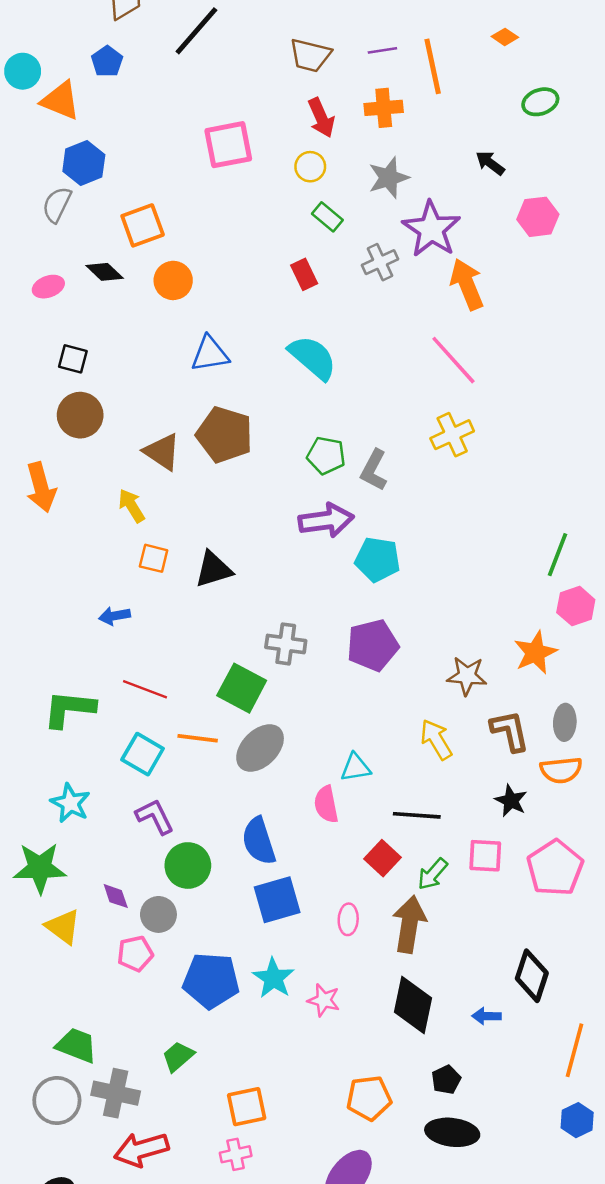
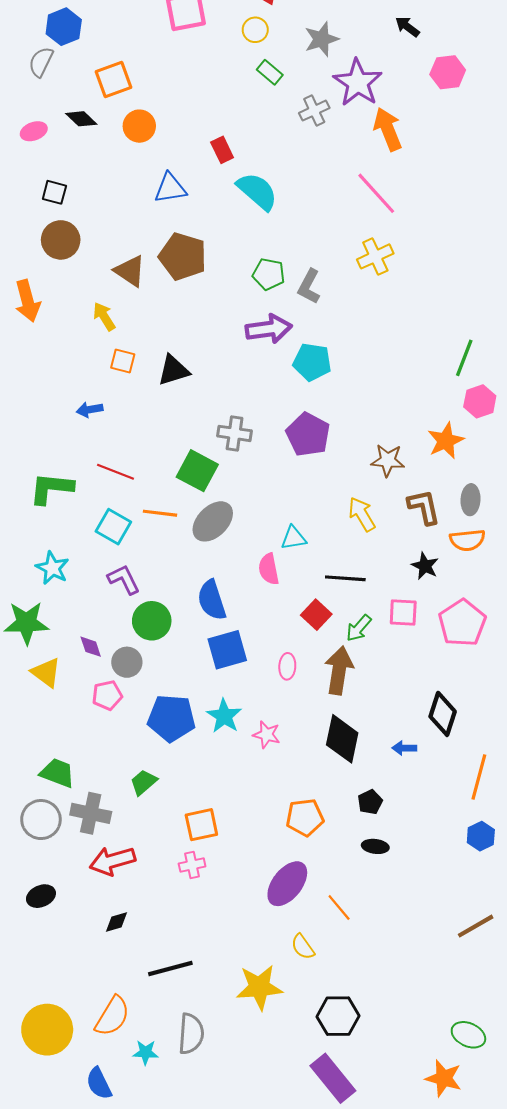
red rectangle: (304, 274) -> (222, 150), moved
purple pentagon: (373, 645) -> (308, 434), turned -30
black ellipse: (452, 1132) -> (375, 846), size x0.6

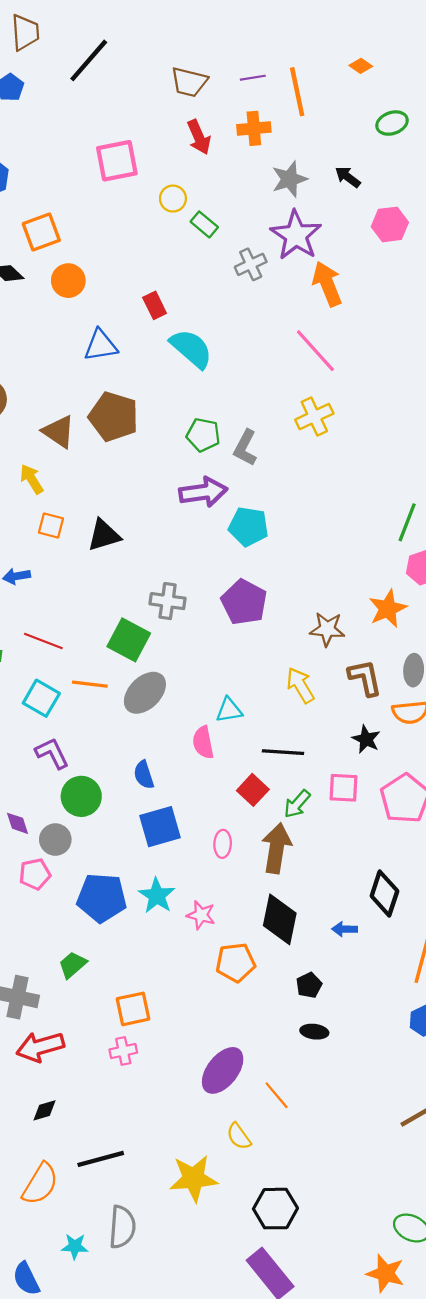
yellow circle: (255, 30) -> (173, 199), moved
gray star: (321, 39) -> (289, 179), moved
blue semicircle: (212, 600) -> (144, 775), size x0.7
orange pentagon: (305, 817) -> (236, 963), moved
orange semicircle: (112, 1016) -> (40, 1184), moved

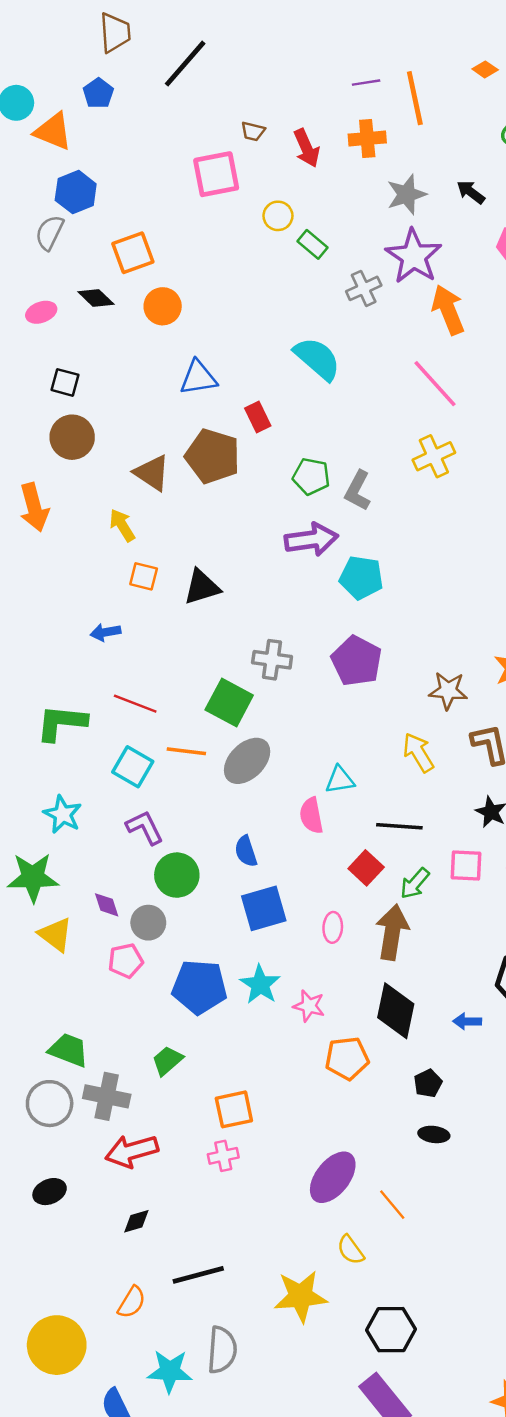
brown trapezoid: (189, 82) -> (253, 131), moved, size x0.6
red rectangle: (155, 305) -> (258, 417), moved
cyan semicircle: (191, 349) -> (317, 359), moved
orange semicircle: (40, 1184) -> (132, 1302), size x0.7
cyan star: (75, 1246) -> (170, 1371), size x1.5

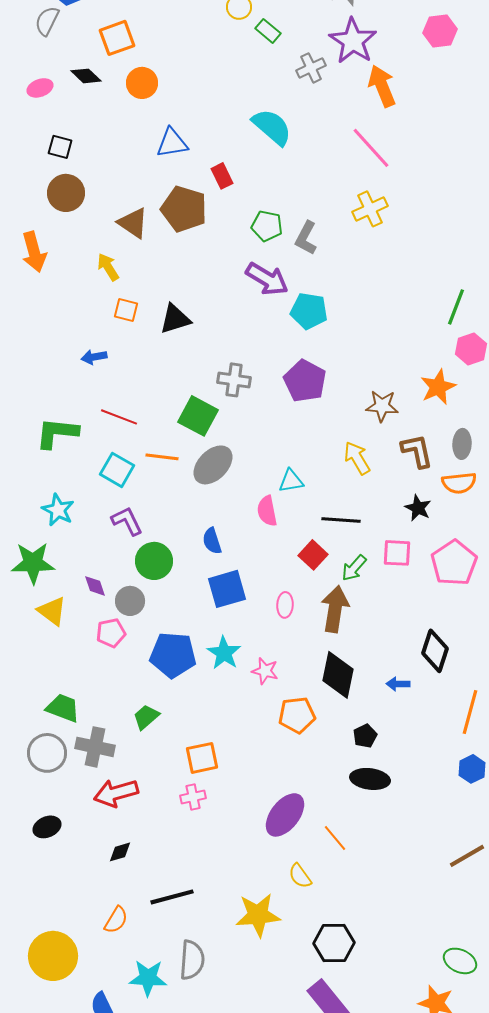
purple arrow: (311, 539) -> (267, 279), turned 39
black ellipse: (434, 1134) -> (370, 779), size x1.5

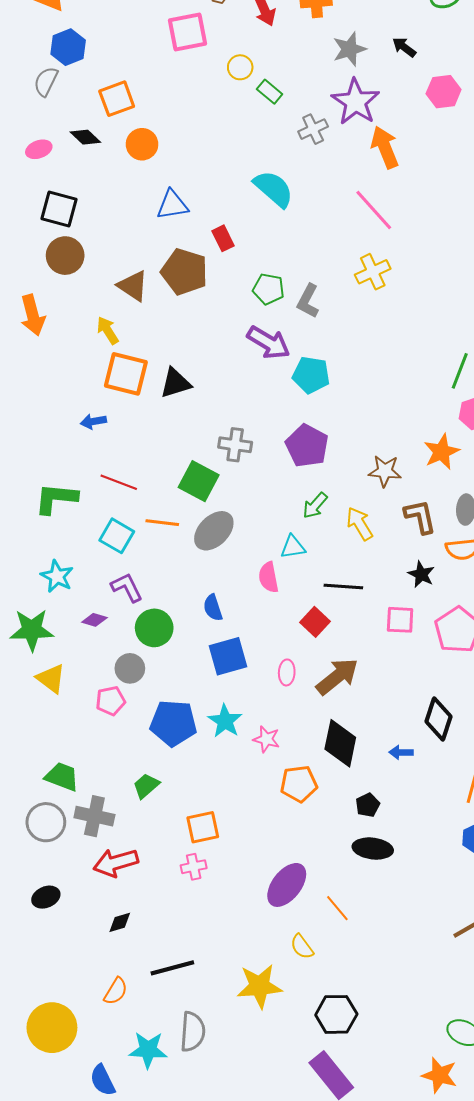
black square: (60, 147) -> (59, 209), size x1.5
orange square: (126, 310) -> (126, 374), size x1.8
green arrow: (354, 568) -> (315, 505), moved
purple diamond: (95, 586) -> (94, 620), moved, turned -55
brown arrow: (335, 609) -> (337, 676), turned 42

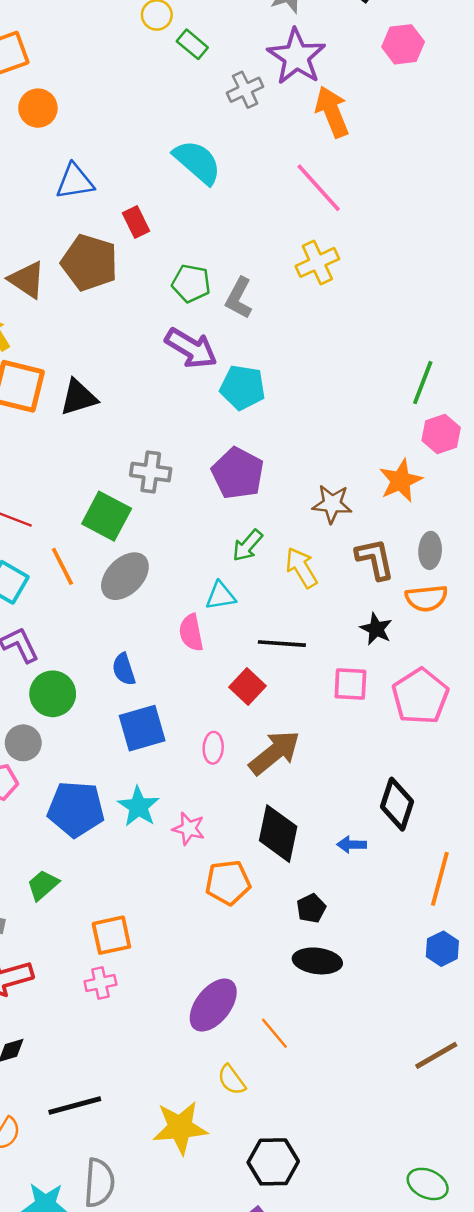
orange line: (162, 523) -> (62, 566), turned 56

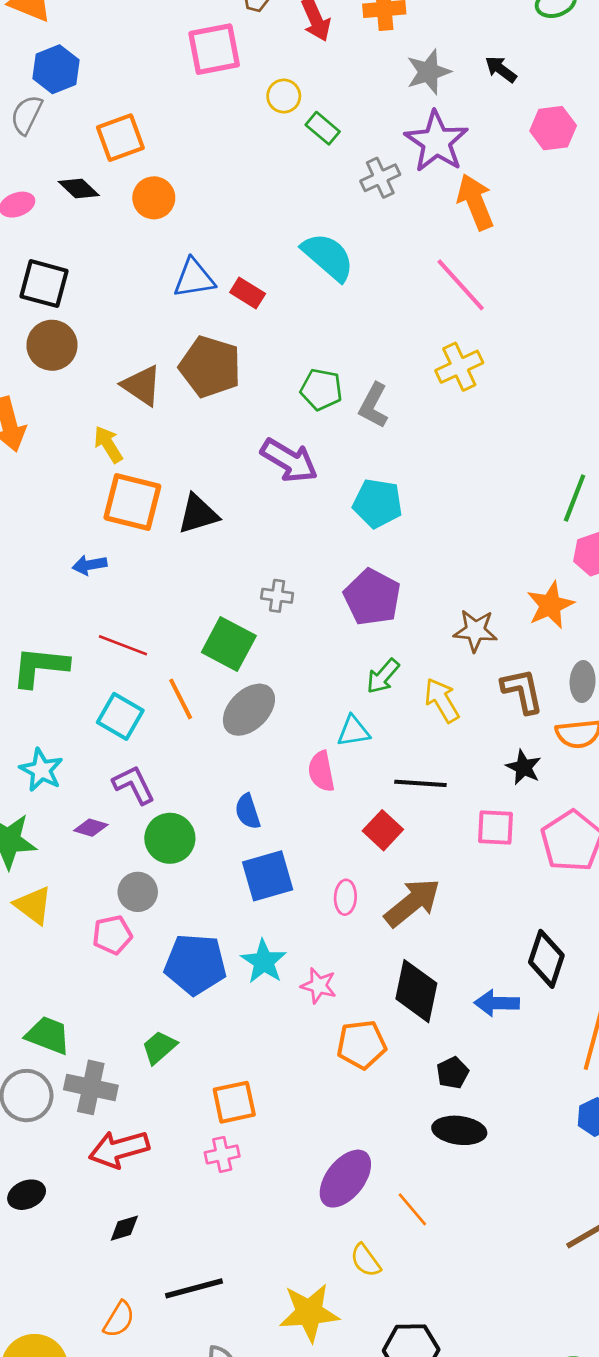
red rectangle: (136, 222) -> (248, 293), moved, turned -32
purple arrow: (191, 348) -> (289, 460), moved
gray cross: (151, 472) -> (277, 596), size x0.7
blue arrow: (352, 845) -> (497, 1003), size x1.4

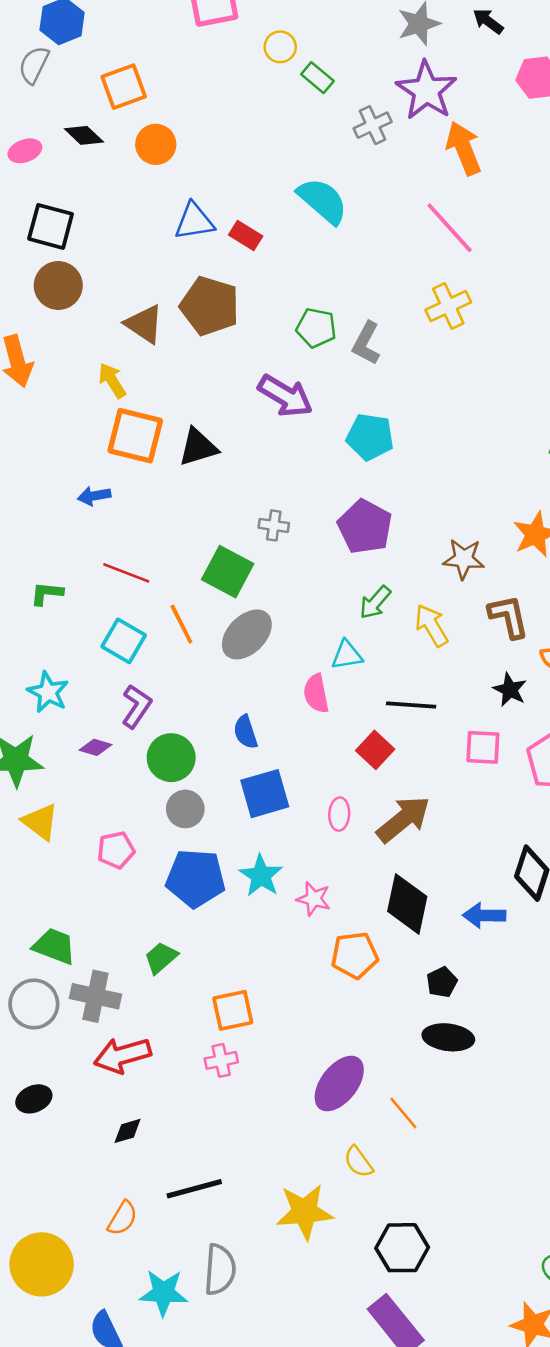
green L-shape: (40, 667) -> (47, 593), size x0.6
purple L-shape: (134, 785) -> (137, 706), turned 60
gray circle: (138, 892) -> (185, 809), moved

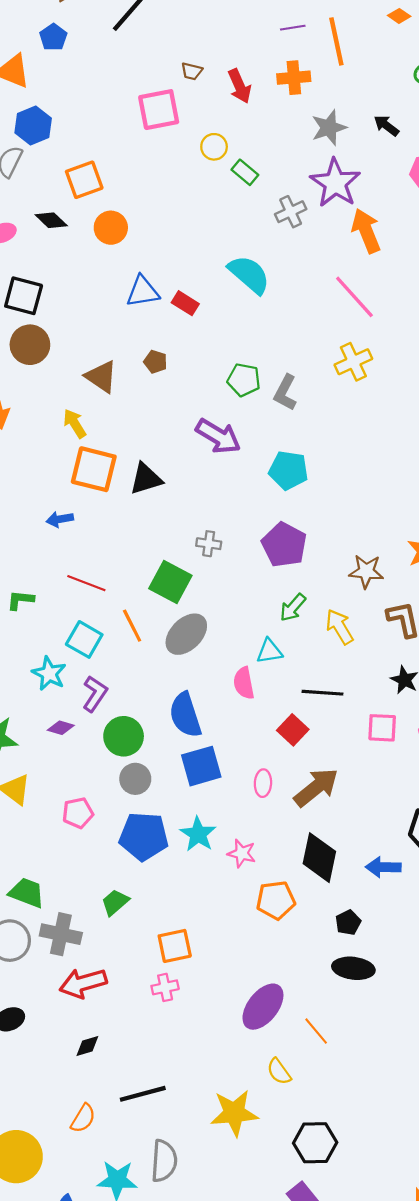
brown pentagon: (210, 306) -> (155, 362), size x0.5
cyan star: (48, 692) -> (49, 674), moved
blue semicircle: (246, 732) -> (185, 715), size x1.6

